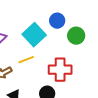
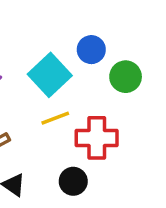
yellow line: (26, 60) -> (55, 118), moved

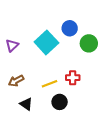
yellow line: (55, 118) -> (49, 84), moved
red cross: (97, 138) -> (73, 78), size x0.6

